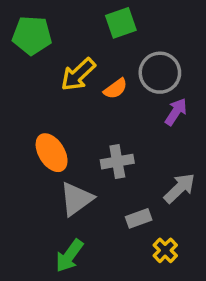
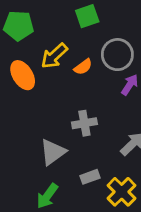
orange ellipse: (52, 153) -> (23, 75), moved
gray rectangle: (139, 218) -> (90, 177), moved
yellow cross: (165, 250) -> (122, 192), size x1.5

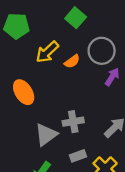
green square: (87, 16) -> (76, 18), turned -30
orange ellipse: (23, 75) -> (24, 92), moved
gray cross: (84, 123) -> (73, 122), moved

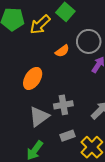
yellow arrow: (47, 52) -> (40, 25), moved
orange ellipse: (24, 92) -> (33, 78), moved, turned 65

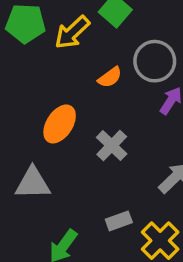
gray cross: (63, 105) -> (112, 146), moved, turned -36
gray triangle: (39, 117) -> (33, 183), moved, turned 35

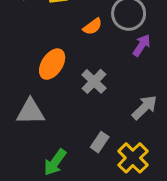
gray rectangle: (119, 221) -> (100, 142), turned -36

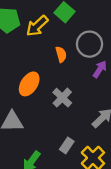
orange semicircle: (93, 27) -> (61, 54), turned -70

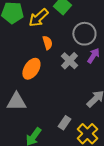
orange semicircle: (61, 54) -> (47, 43), moved
gray cross: (62, 98) -> (69, 61), moved

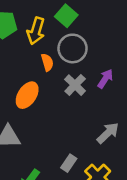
yellow arrow: (38, 18) -> (36, 31), turned -30
gray circle: (84, 34) -> (73, 48), moved

